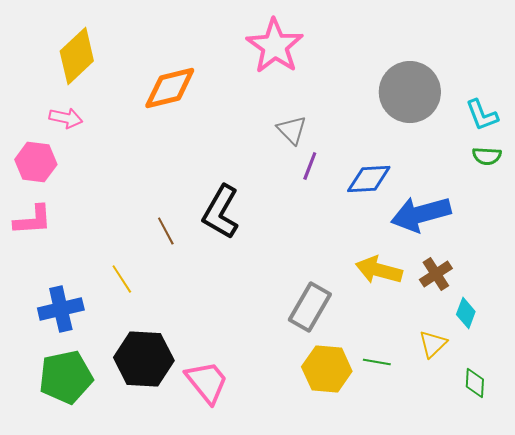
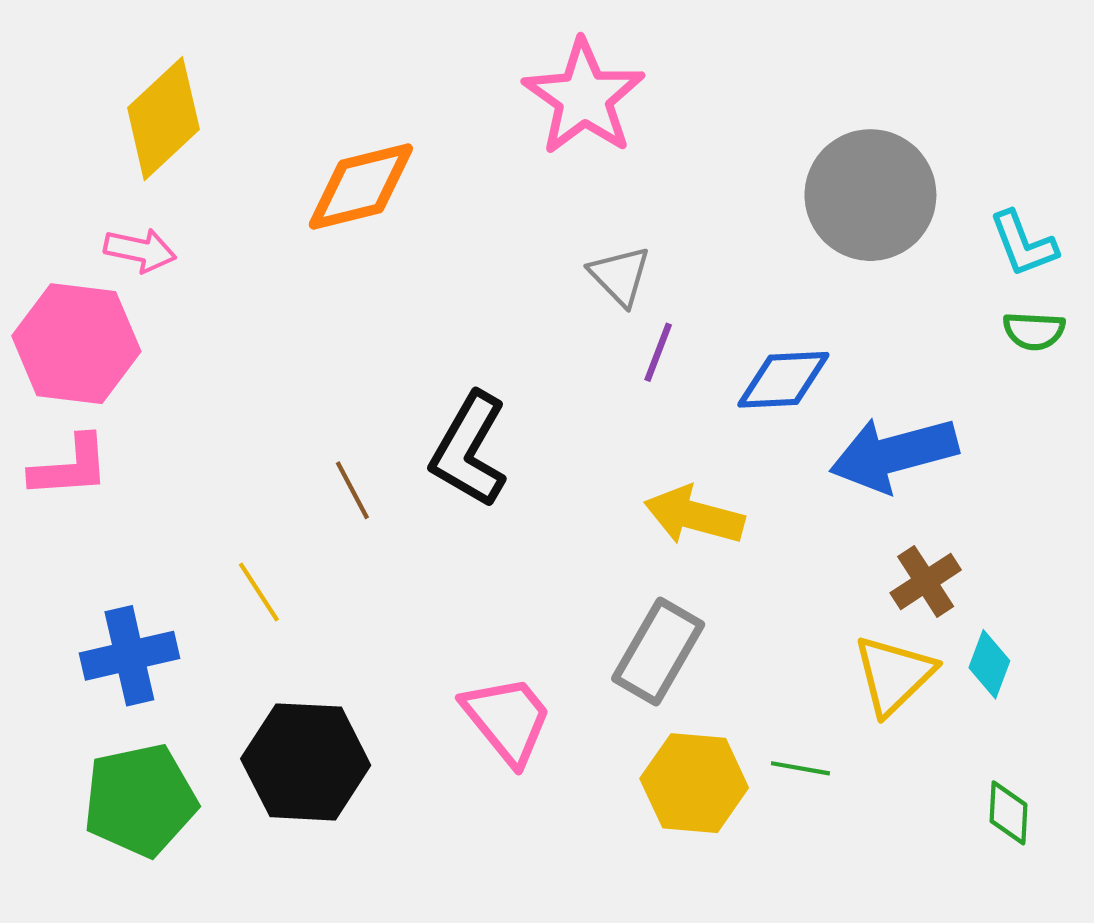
pink hexagon: (36, 162) -> (76, 344), size x1.4
yellow arrow: (379, 270) -> (694, 516), moved
yellow triangle: (433, 344) -> (894, 675), moved, size x1.4
pink trapezoid: (207, 382) -> (507, 719), moved

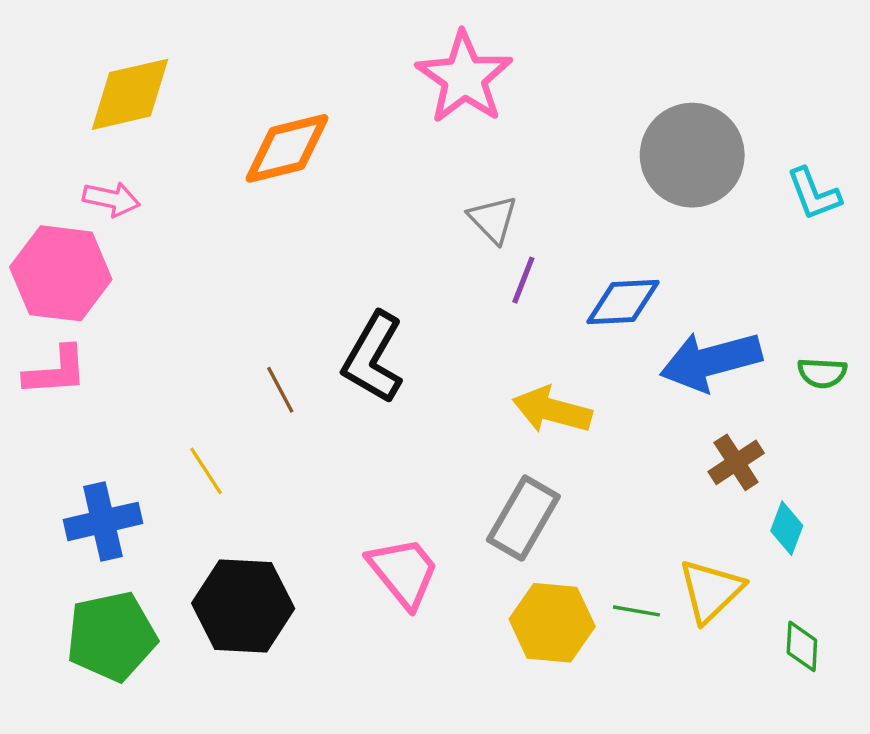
yellow diamond: (163, 119) -> (130, 94), turned 30
green semicircle: (1034, 331) -> (822, 373), moved
yellow triangle: (894, 675) -> (711, 591), moved

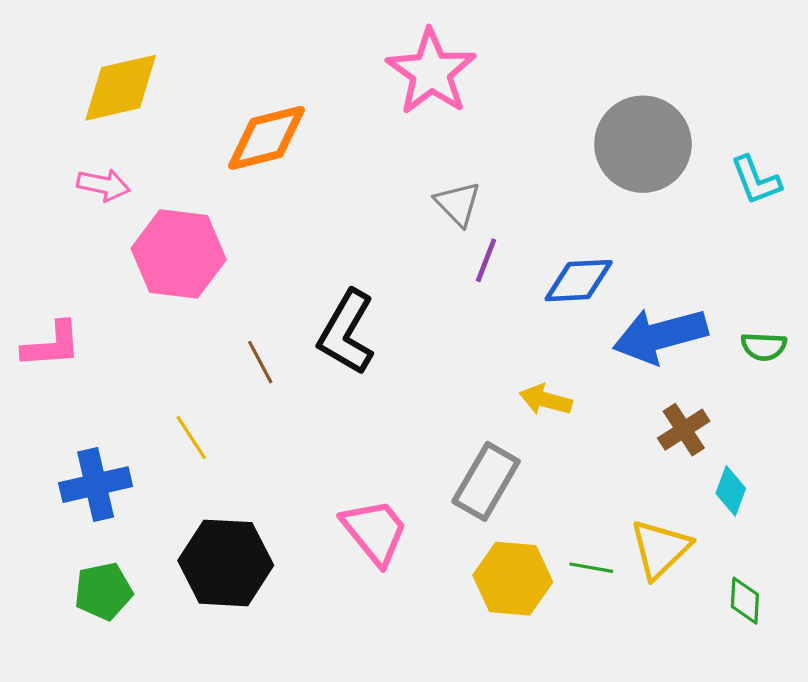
pink hexagon: (61, 273) -> (179, 254), moved
yellow arrow: (552, 410) -> (546, 400), moved, size x0.7
green pentagon: (111, 636) -> (103, 591), size x0.7

